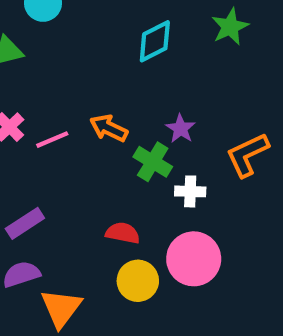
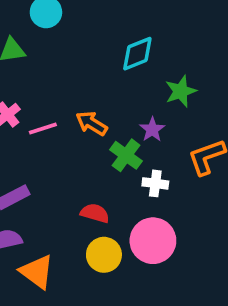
green star: (230, 27) -> (181, 91), moved
orange triangle: (61, 308) -> (37, 272), turned -36

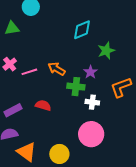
green cross: (126, 155) -> (76, 87), turned -30
red semicircle: (95, 213) -> (43, 105), moved
yellow circle: (104, 255) -> (59, 154), moved

